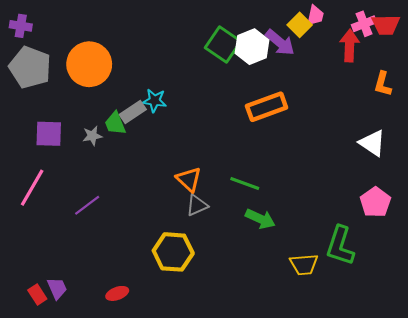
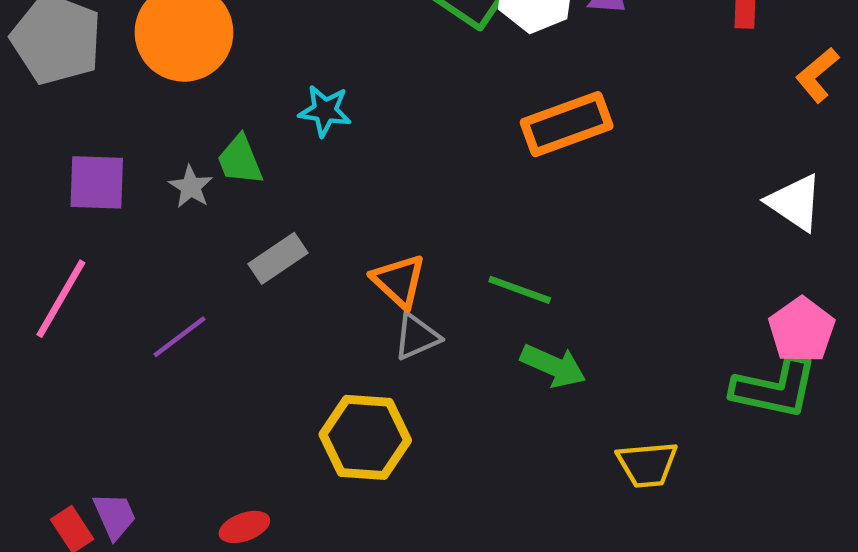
orange L-shape: (383, 84) -> (817, 75), turned 35
gray rectangle: (133, 112) -> (278, 258), moved
gray star: (92, 136) -> (191, 187), turned -30
green L-shape: (340, 246) -> (775, 388), moved, turned -96

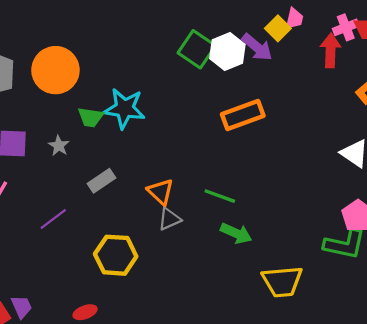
cyan star: (325, 111) -> (124, 108), size x1.6
green trapezoid: (240, 160) -> (91, 117), moved, turned -60
yellow hexagon: (365, 437) -> (116, 255), moved
yellow trapezoid: (647, 464) -> (282, 282), size x1.4

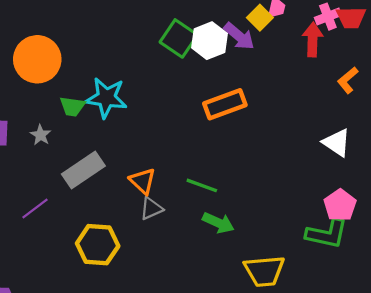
gray rectangle: (101, 181) -> (83, 170), size x1.5

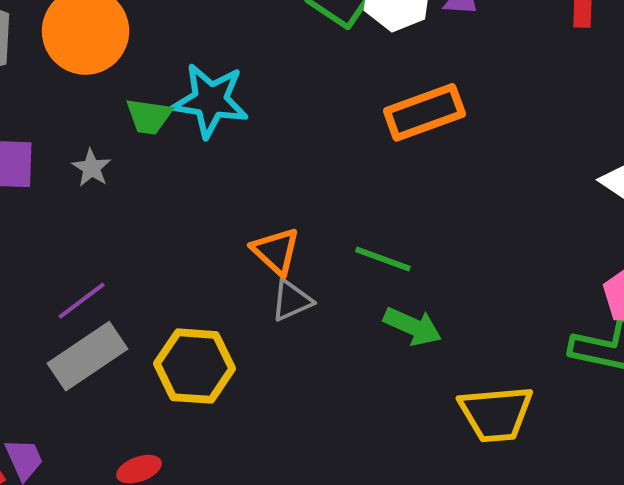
gray rectangle: (83, 170) -> (87, 356), moved

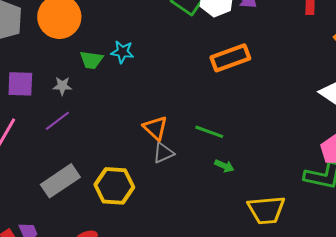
cyan star: (210, 100) -> (122, 52), size x0.6
gray star: (91, 168) -> (62, 86), turned -30
purple line: (82, 301) -> (57, 121), moved
green arrow: (413, 326) -> (224, 166), size x0.7

